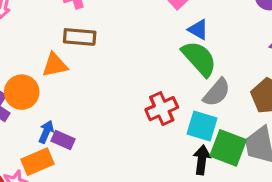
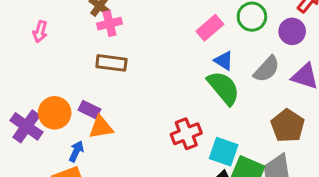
orange triangle: (55, 65) -> (101, 127), moved
gray semicircle: (217, 92) -> (267, 69), moved
purple rectangle: (63, 140) -> (89, 110), moved

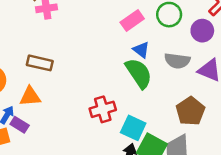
brown rectangle: (111, 63) -> (40, 63), moved
gray semicircle: (267, 69) -> (177, 61), turned 50
purple rectangle: (89, 110) -> (20, 125), moved

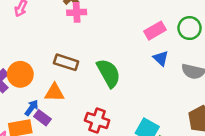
green semicircle: (139, 73) -> (109, 73), moved
red cross: (103, 109) -> (97, 120), moved, turned 30

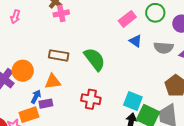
purple rectangle: (42, 118) -> (46, 104), turned -40

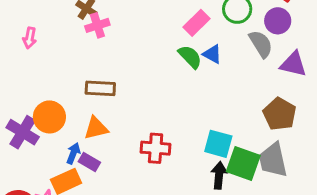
gray semicircle: (164, 48) -> (261, 44), moved, turned -120
green semicircle: (95, 59) -> (190, 57), moved, size x0.7
purple rectangle: (46, 104) -> (89, 162), turned 48

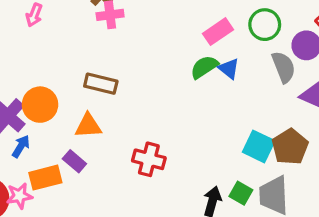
green semicircle: (190, 57) -> (204, 67), turned -90
cyan square: (218, 144) -> (259, 146), moved
blue arrow: (73, 153) -> (21, 146), moved
green square: (243, 163) -> (241, 193), size x0.6

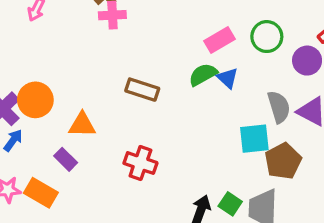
gray semicircle: (284, 67) -> (279, 107), moved
brown rectangle: (101, 84) -> (142, 90), moved
cyan square: (259, 146) -> (254, 139), moved, turned -36
orange rectangle: (45, 178) -> (41, 193), moved, turned 40

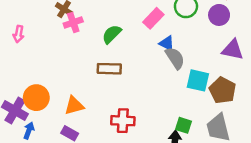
green semicircle: (203, 75) -> (112, 34), moved
gray semicircle: (279, 107) -> (175, 58), moved
cyan square: (254, 139) -> (198, 80), turned 35
green square: (230, 204) -> (184, 125), moved

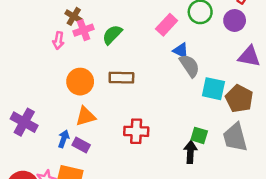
pink arrow: (19, 34) -> (58, 40), moved
green semicircle: (112, 34) -> (112, 35), moved
orange circle: (36, 98) -> (80, 82), moved
blue arrow: (29, 131) -> (64, 139), moved

